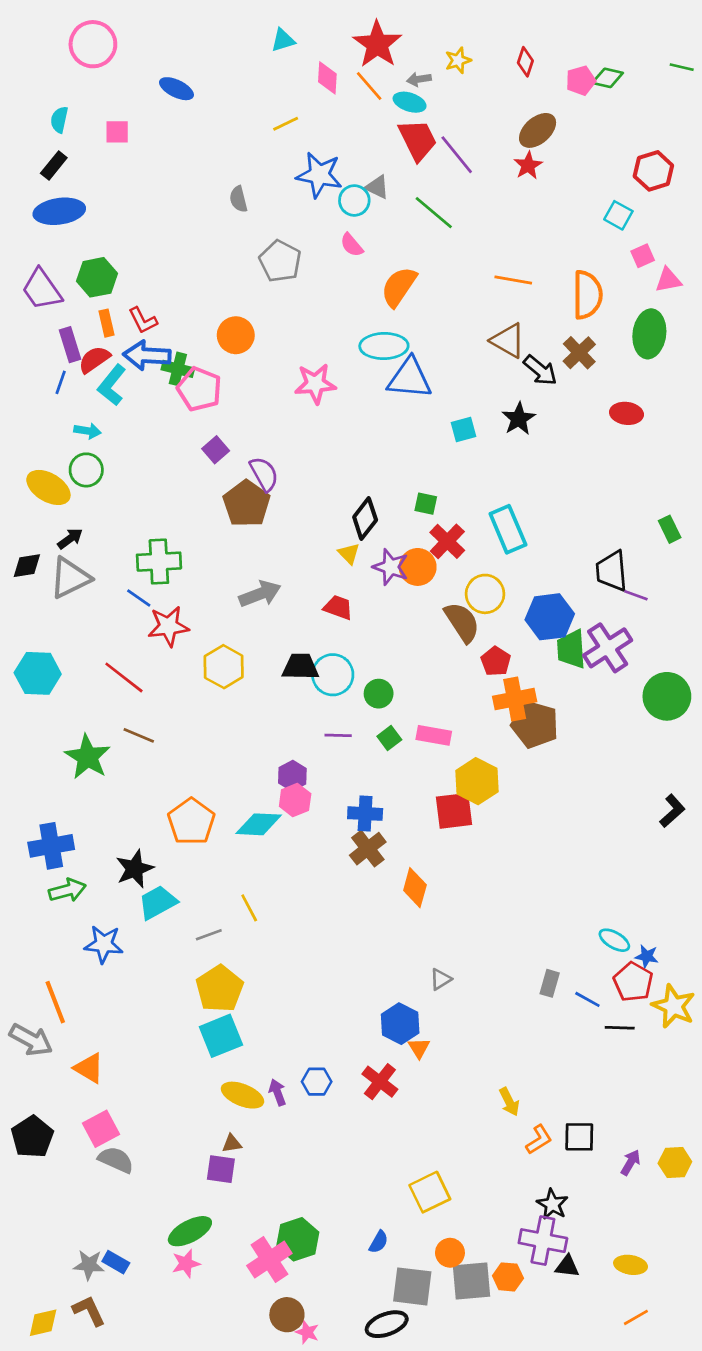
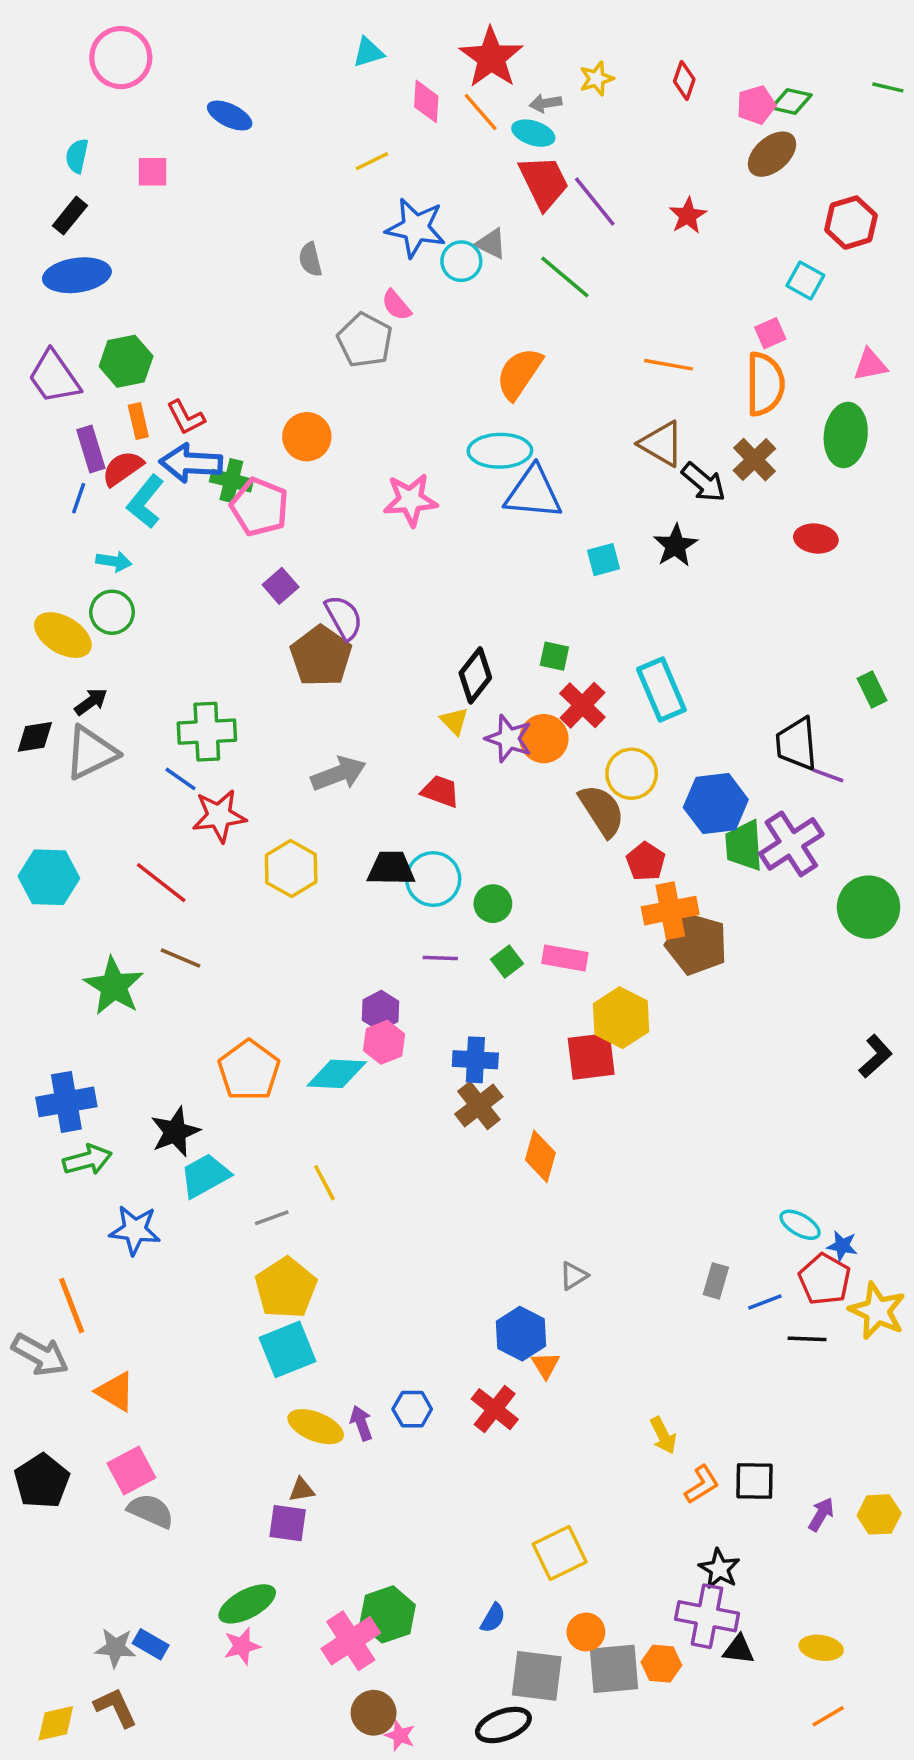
brown ellipse: (538, 130) -> (772, 154), moved
pink semicircle: (352, 245) -> (396, 305), moved
pink square: (643, 256) -> (770, 333), moved
blue line: (587, 999) -> (765, 1302), turned -50

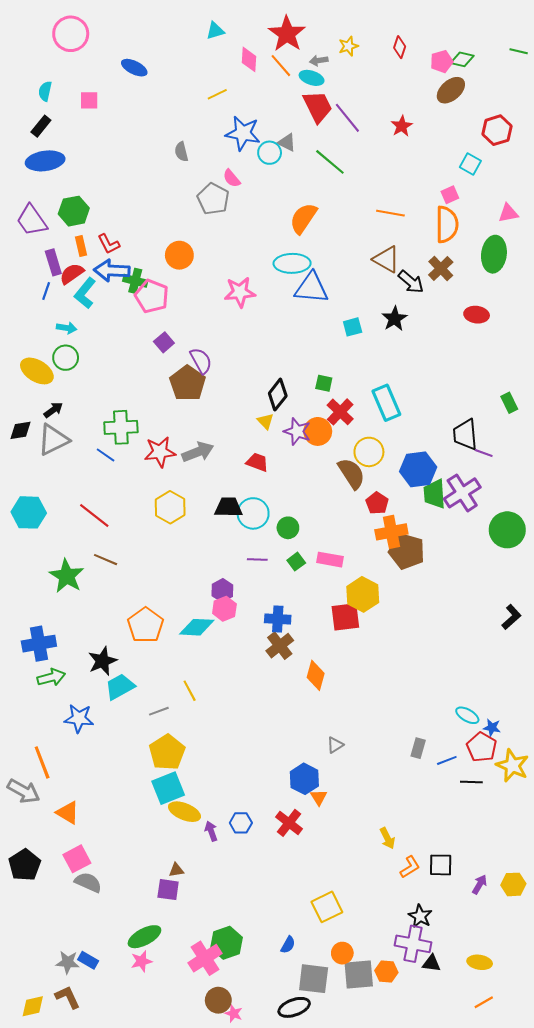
red star: (219, 816) -> (160, 452), moved
yellow ellipse: (316, 1427) -> (184, 812), moved

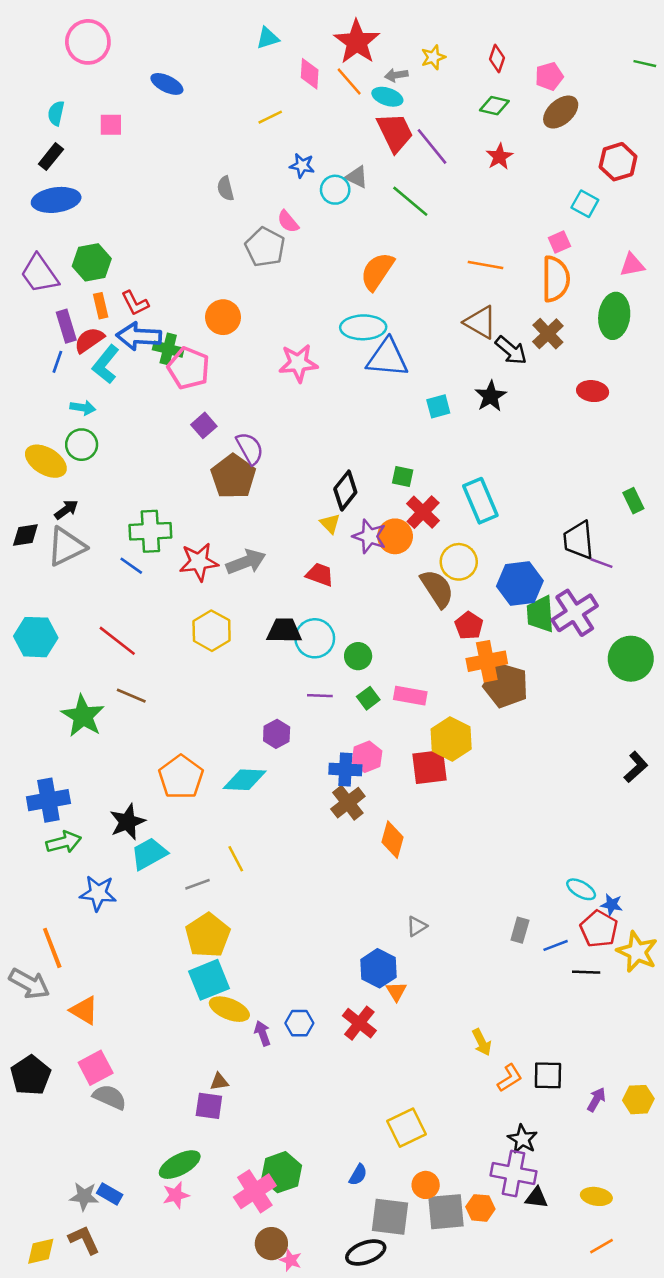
green diamond: (462, 59) -> (494, 106), moved
blue star: (243, 133) -> (302, 166), size x0.6
pink hexagon: (224, 609) -> (367, 757), moved

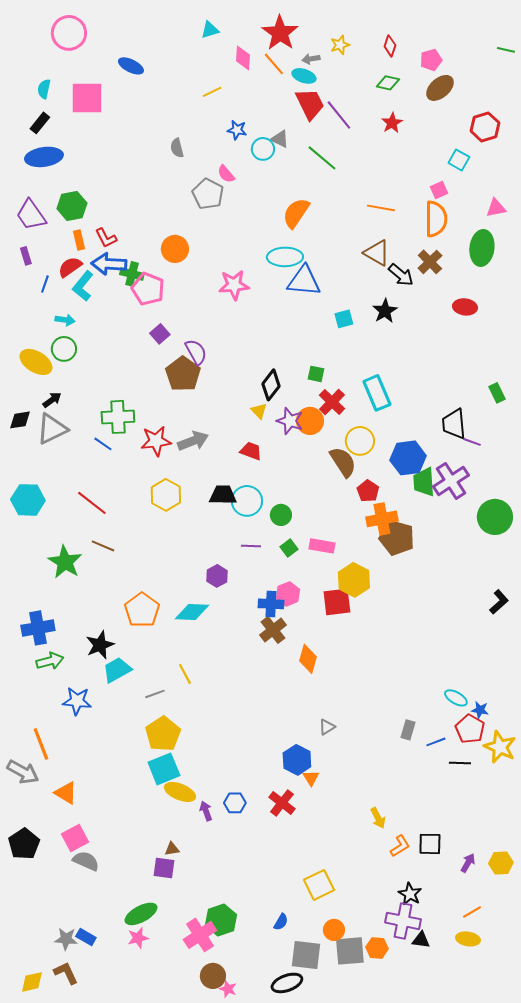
pink square: (111, 125) -> (87, 98), size x1.8
purple rectangle: (66, 326) -> (26, 256), moved, size x0.7
orange line: (601, 1246) -> (472, 912), moved

